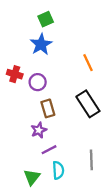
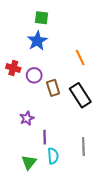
green square: (46, 19) -> (41, 18), turned 32
brown rectangle: (48, 108) -> (53, 88), moved
purple star: (39, 130) -> (27, 118), moved
purple line: (49, 150) -> (45, 137), turned -64

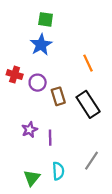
purple line: (45, 137) -> (50, 138), moved
gray line: (83, 147) -> (91, 161), turned 36

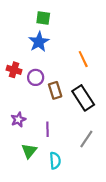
purple star: (30, 130) -> (18, 120), moved
gray line: (91, 161) -> (86, 139), moved
green triangle: (32, 178) -> (29, 151), moved

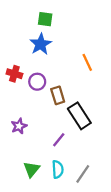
black rectangle: (83, 98) -> (79, 116), moved
purple line: (48, 129) -> (59, 140), moved, turned 40
gray line: (86, 139) -> (83, 174), moved
green triangle: (29, 151) -> (32, 169), moved

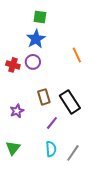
purple circle: (37, 82) -> (33, 62), moved
brown rectangle: (58, 95) -> (44, 97), moved
green triangle: (32, 169) -> (13, 148), moved

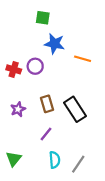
blue star: (36, 39) -> (55, 44), moved, turned -30
orange line: (77, 55) -> (83, 59), turned -49
purple star: (17, 111) -> (18, 109), moved
purple line: (52, 123) -> (46, 134), moved

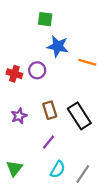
cyan semicircle: (55, 160) -> (58, 169), turned 35

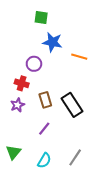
red cross: (14, 74) -> (22, 83), moved
cyan semicircle: (58, 169) -> (44, 161), moved

